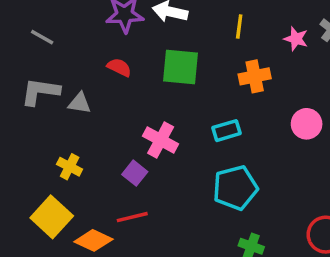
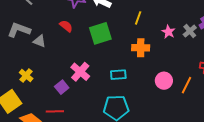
green square: (180, 67) -> (100, 33), turned -35

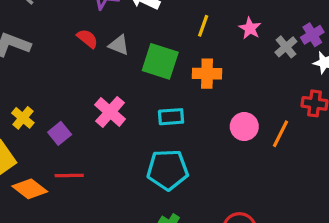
pink star: (168, 32) -> (250, 28), moved
green square: (100, 33) -> (160, 61), moved, turned 35
gray triangle: (39, 41) -> (119, 45), moved
purple square: (62, 87) -> (60, 133), moved

